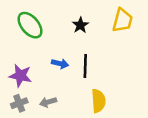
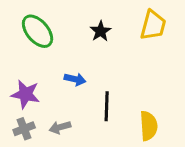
black line: (85, 66) -> (107, 106), moved
yellow semicircle: (98, 101) -> (149, 126), moved

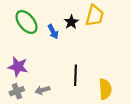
yellow trapezoid: (153, 25) -> (95, 16), moved
blue arrow: (75, 79) -> (53, 32), moved, turned 48

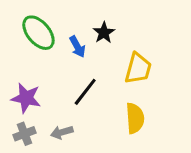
yellow trapezoid: (95, 16) -> (138, 68), moved
black line: (75, 75) -> (85, 92), moved, turned 36
yellow semicircle: (105, 89) -> (135, 118), moved

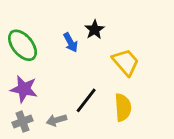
green ellipse: (38, 33) -> (22, 45), moved
yellow trapezoid: (138, 68) -> (126, 62), turned -56
black line: (85, 92) -> (86, 100), moved

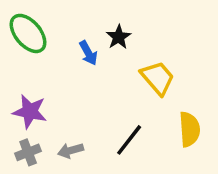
green ellipse: (22, 45) -> (28, 33), moved
black line: (86, 100) -> (129, 140), moved
yellow semicircle: (123, 107) -> (189, 129), moved

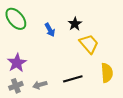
black star: (119, 37) -> (75, 24), moved
purple star: (30, 112) -> (17, 63), turned 30
black line: (129, 140) -> (73, 79), turned 36

